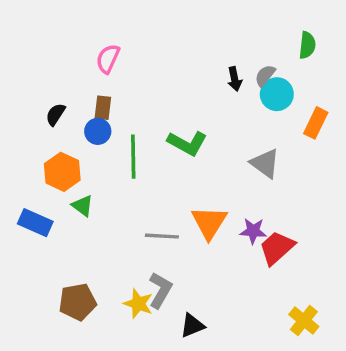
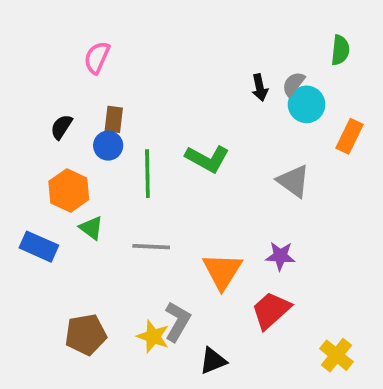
pink semicircle: (108, 59) -> (97, 58), moved
orange triangle: (209, 223) -> (222, 271), moved
gray line: (162, 236) -> (151, 247), moved
red trapezoid: (277, 248) -> (271, 310), moved

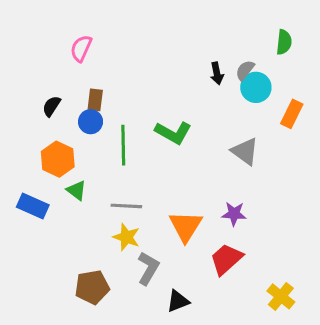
brown pentagon: (86, 335) -> (92, 287), moved
yellow star: (153, 336) -> (126, 237), moved

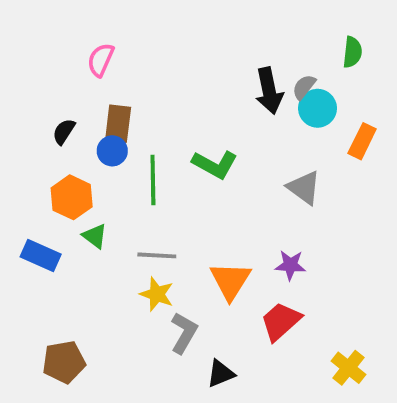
black arrow: (217, 73) -> (269, 91), size x1.6
brown rectangle: (95, 100) -> (118, 124), size x1.4
brown pentagon: (92, 287) -> (64, 362), moved

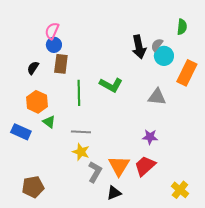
orange rectangle: (362, 141) -> (187, 73), size x1.4
blue circle: (112, 151) -> (54, 45), moved
gray triangle: (304, 188) -> (157, 97), turned -30
orange triangle: (230, 281) -> (119, 166), moved

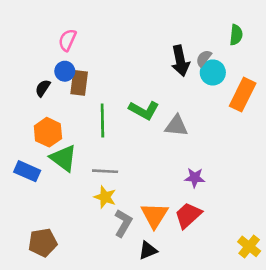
blue circle: (54, 45) -> (65, 71), moved
gray triangle: (157, 97) -> (176, 126), moved
green triangle: (49, 122) -> (63, 158), size x1.6
yellow cross: (180, 190) -> (249, 246), moved

